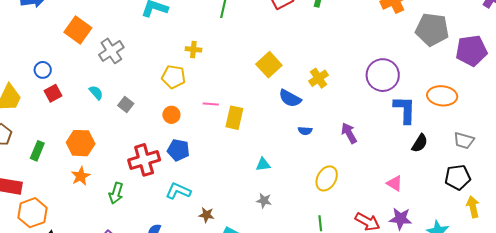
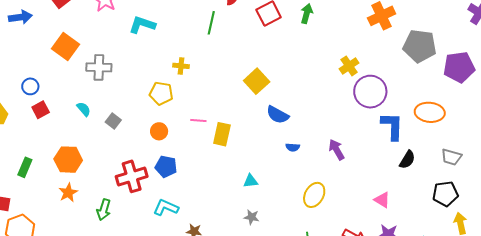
gray cross: (111, 51) -> (99, 67), turned 35
yellow cross: (319, 78) -> (349, 66), moved

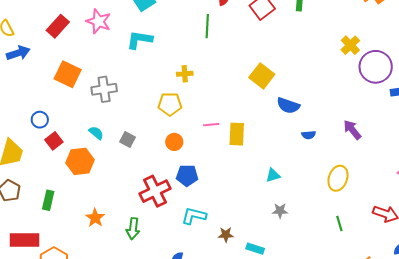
orange hexagon: (68, 160) -> (80, 161), moved

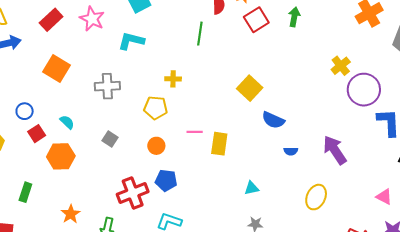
gray cross: (104, 89) -> (107, 86), moved
purple arrow: (352, 130) -> (335, 150), size x1.4
cyan semicircle: (96, 133) -> (67, 122), moved

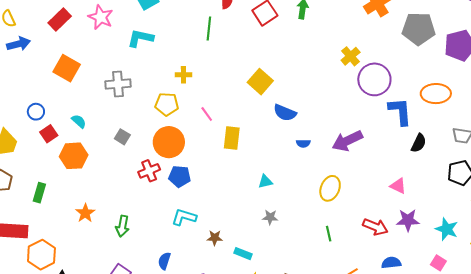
pink line: (195, 132) -> (207, 114), moved, turned 56
orange circle: (156, 146) -> (169, 142), size x1.8
purple arrow: (335, 150) -> (347, 141), turned -80
red cross: (133, 193) -> (149, 171), moved, size x0.7

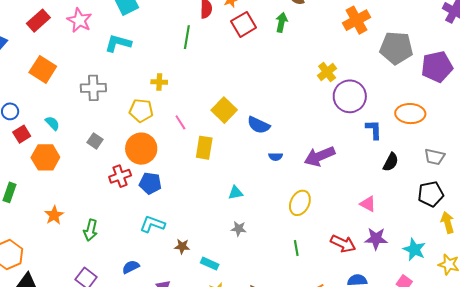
yellow square: (260, 82) -> (224, 110), moved
blue L-shape: (400, 111) -> (374, 130), size x0.7
blue semicircle: (164, 261) -> (131, 267), turned 42

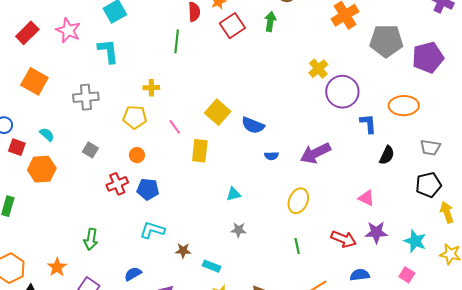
cyan L-shape: (118, 43) -> (108, 51), turned 72
red square: (22, 134) -> (17, 147), turned -36
orange circle: (141, 149) -> (137, 155), size x0.5
orange star: (54, 215) -> (57, 267), moved

